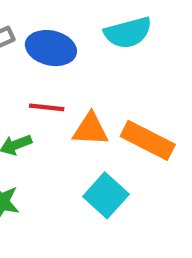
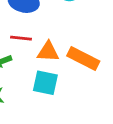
cyan square: (106, 195) -> (45, 83), moved, turned -30

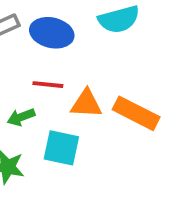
cyan square: (45, 83) -> (61, 148), moved

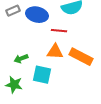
red line: (48, 85) -> (59, 31), moved

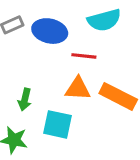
green arrow: (21, 59) -> (25, 100), turned -56

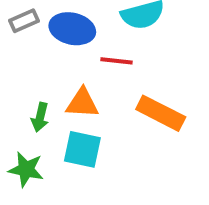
orange triangle: (78, 89) -> (82, 103), moved

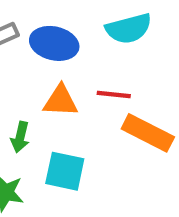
red line: (116, 61) -> (114, 95), moved
orange triangle: (82, 103) -> (61, 101), moved

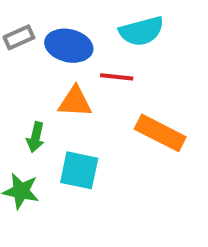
red line: (114, 95) -> (117, 77), moved

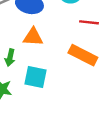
red line: (117, 77) -> (89, 22), moved

